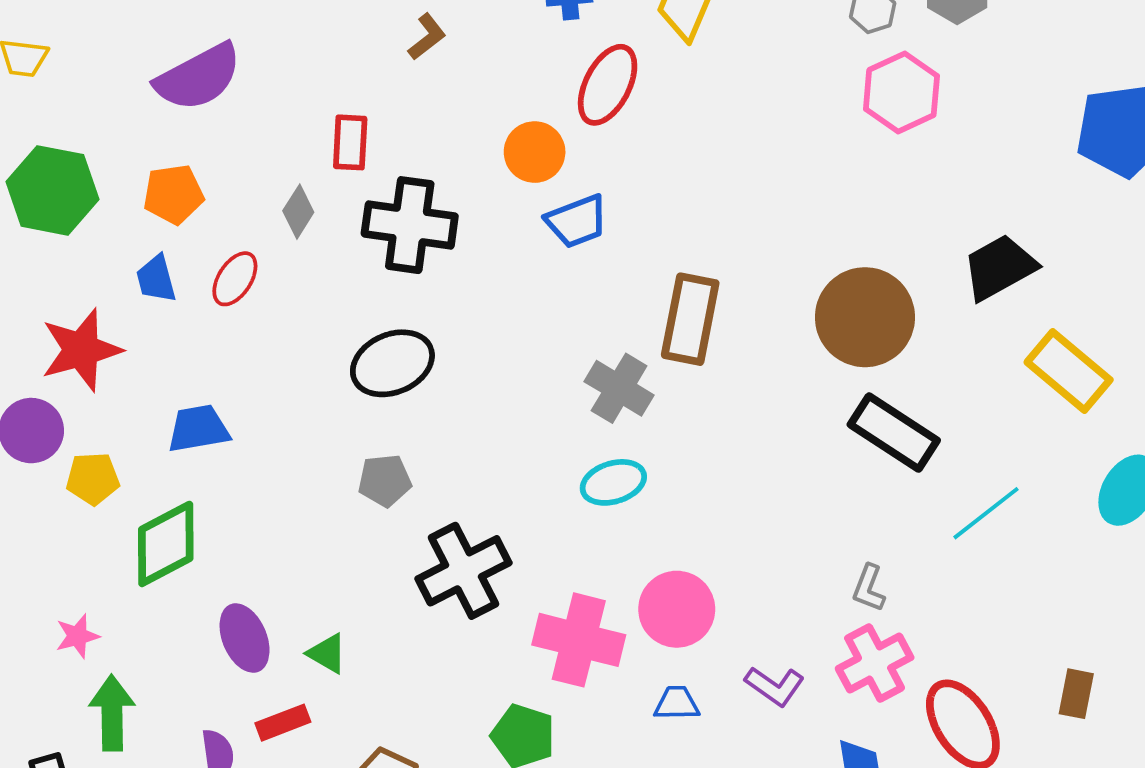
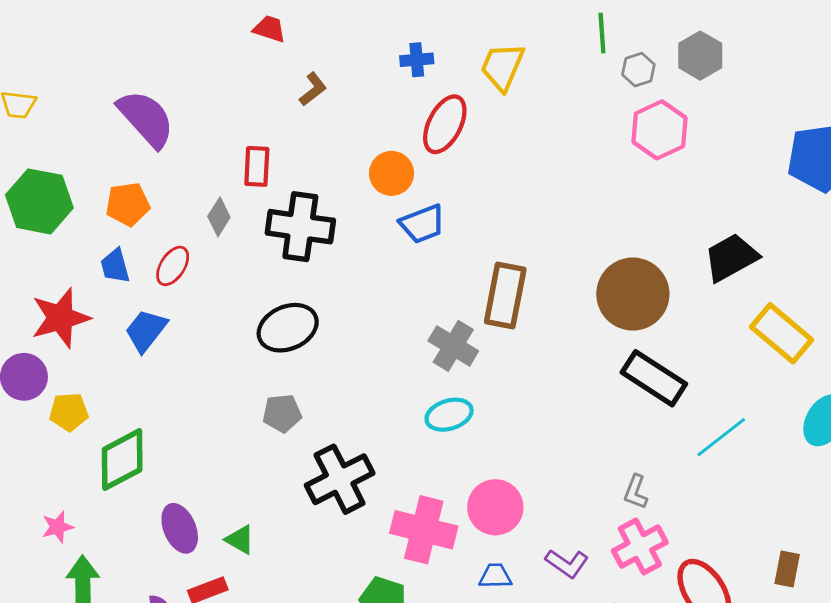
purple semicircle: (198, 77) -> (146, 119), turned -104
blue trapezoid: (198, 429) -> (146, 331), moved, turned -42

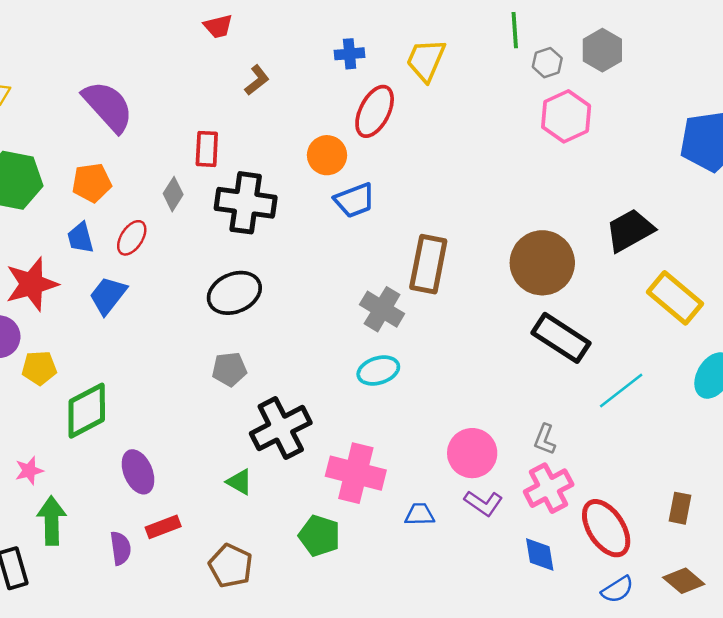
red trapezoid: (269, 29) -> (218, 26), turned 148
pink circle: (495, 507) -> (472, 453), moved
green triangle: (240, 540) -> (239, 482), moved

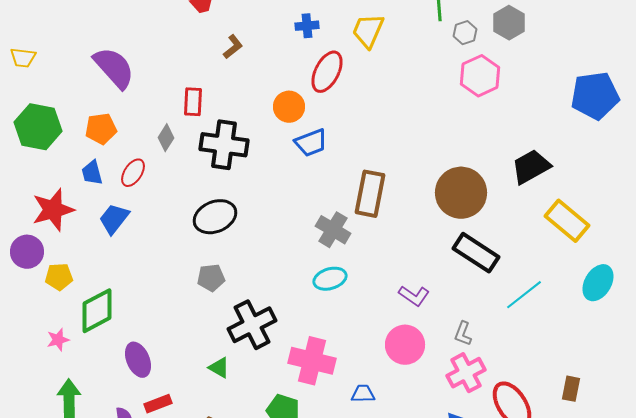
pink star: (29, 471) -> (58, 340), moved
purple L-shape: (483, 503) -> (414, 296), moved

